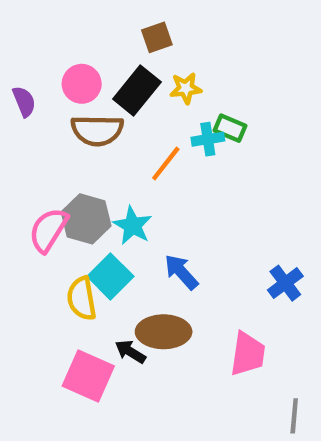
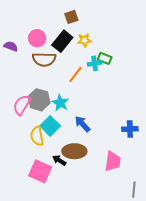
purple semicircle: (24, 102) -> (11, 46), turned -48
blue cross: (285, 283) -> (130, 129), turned 35

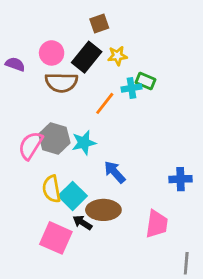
cyan star: (60, 103) -> (84, 143), turned 30
cyan square: (50, 126) -> (73, 196), moved

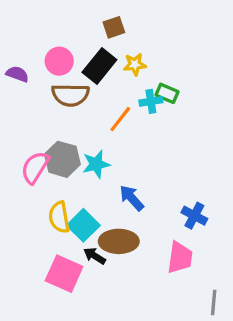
blue cross: (181, 179) -> (194, 216), moved, turned 30

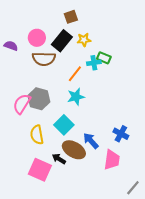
cyan star: (96, 164) -> (76, 97), moved
blue arrow: (132, 198) -> (91, 141), moved
cyan square: (83, 225) -> (64, 125), moved
brown ellipse: (119, 241) -> (74, 150), turned 30
gray line: (214, 303) -> (133, 188), turned 35

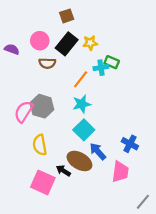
brown square: (71, 17) -> (67, 16), moved
brown semicircle: (44, 59) -> (47, 63), size x0.7
cyan square: (64, 125) -> (84, 130), moved

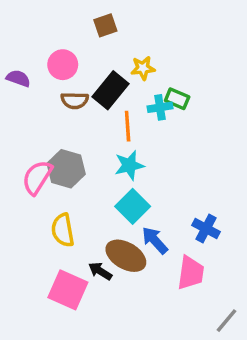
black rectangle: (67, 44) -> (111, 90), moved
orange line: (81, 79) -> (128, 126), turned -42

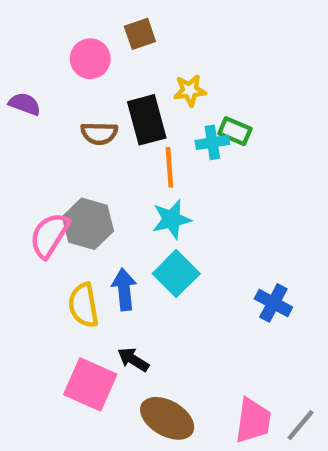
pink circle: (63, 65) -> (90, 59), moved
black rectangle: (111, 90) -> (147, 120), turned -54
blue arrow: (155, 240) -> (124, 289), moved, turned 36
brown ellipse: (126, 256) -> (167, 418), moved
pink trapezoid: (191, 273) -> (253, 421), moved

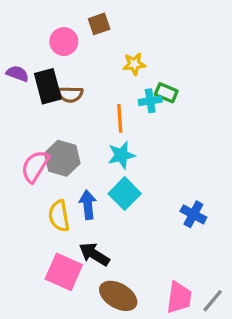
black rectangle: (147, 120) -> (48, 86), moved
black arrow: (133, 360) -> (94, 254), size x1.4

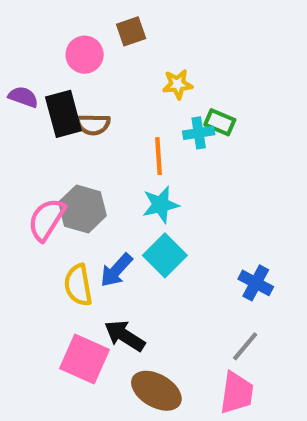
blue arrow: (88, 205) -> (116, 270), turned -132
gray line: (213, 301) -> (245, 346), moved

